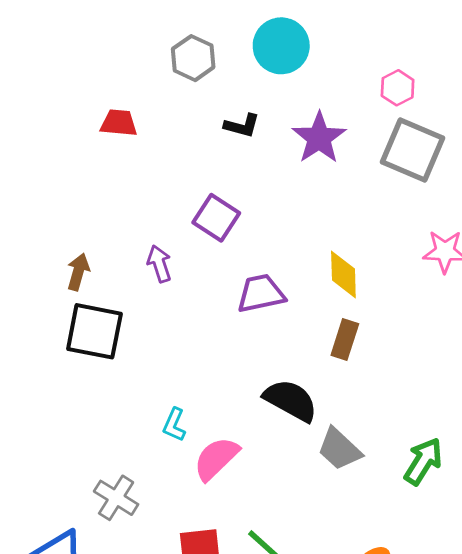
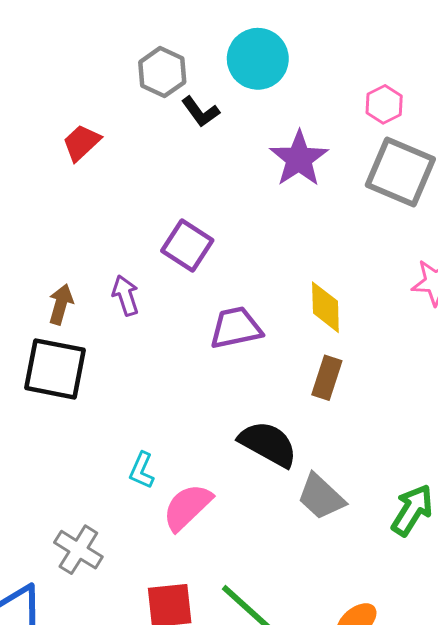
red trapezoid: (119, 123) -> (81, 143), turned -48
black L-shape: (242, 126) -> (200, 112), moved, turned 39
brown arrow: (78, 272) -> (61, 304), moved

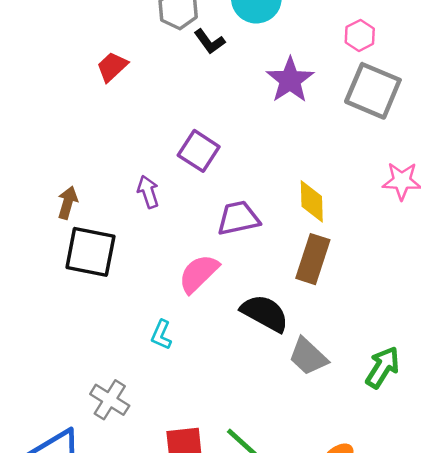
brown arrow: (61, 304) -> (68, 203), moved
brown rectangle: (327, 378) -> (313, 259), size x1.4
pink semicircle: (187, 507) -> (199, 274), moved

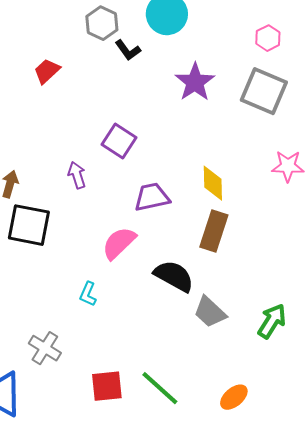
pink hexagon: (360, 35) -> (268, 38), moved

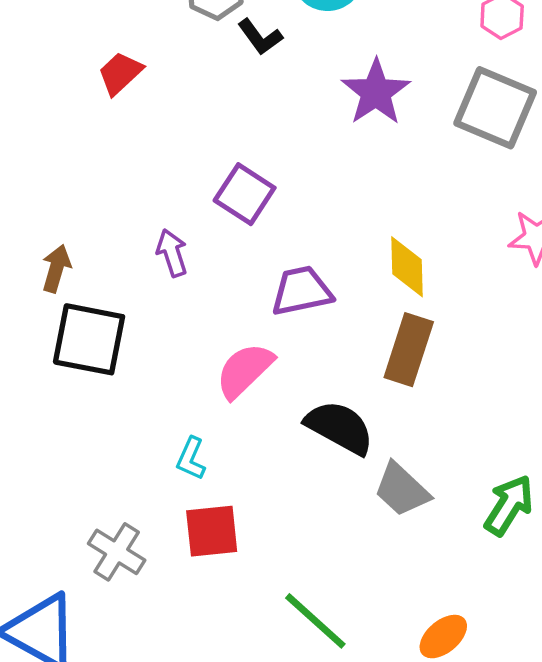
red square: (107, 386) -> (212, 531), moved

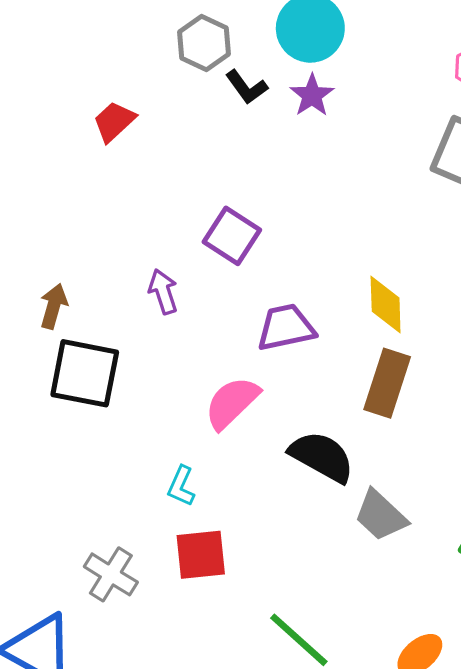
purple star: (376, 92) -> (312, 95), moved, size x0.7

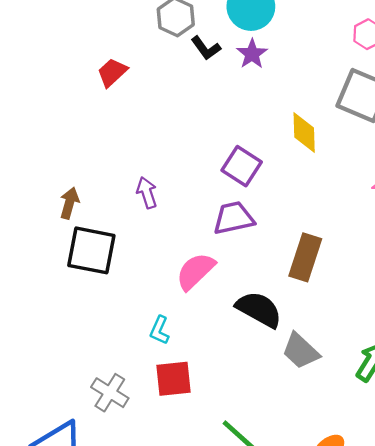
purple square: (232, 236) -> (242, 166), moved
yellow diamond: (386, 305) -> (304, 133), moved

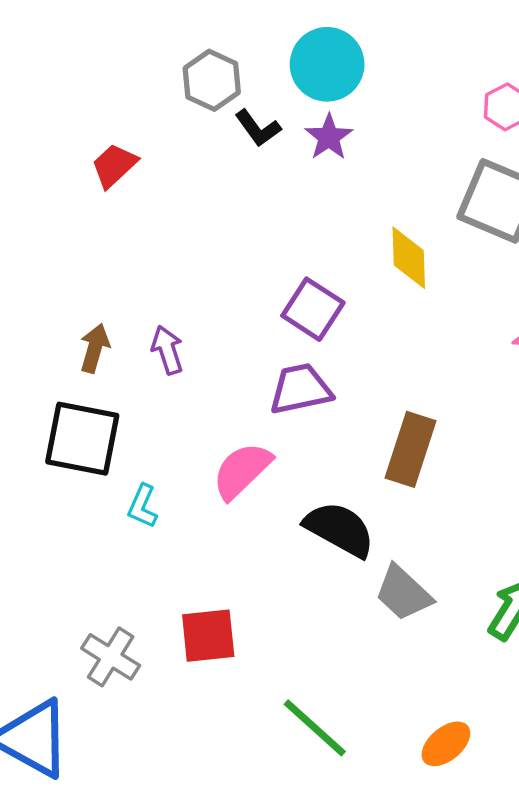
brown arrow: (69, 203) -> (95, 348), moved
cyan L-shape: (160, 330) -> (143, 506), moved

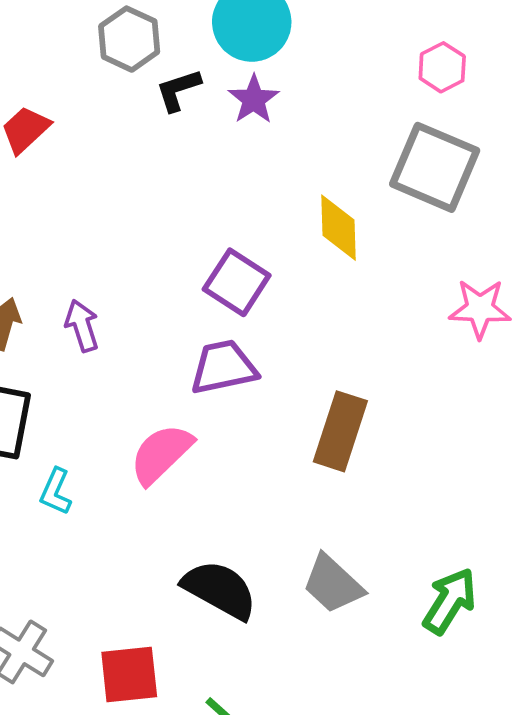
black L-shape: (258, 128) -> (178, 90), turned 108
black semicircle: (340, 529) -> (220, 590), moved
red square: (208, 636) -> (129, 675), moved

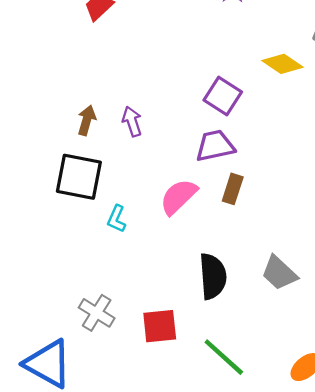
yellow diamond: (338, 228) -> (282, 64), turned -54
brown rectangle: (340, 431) -> (233, 189), moved, size x0.7
black semicircle: (220, 590) -> (213, 276), turned 57

